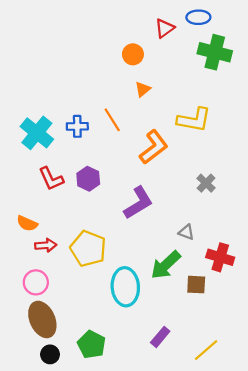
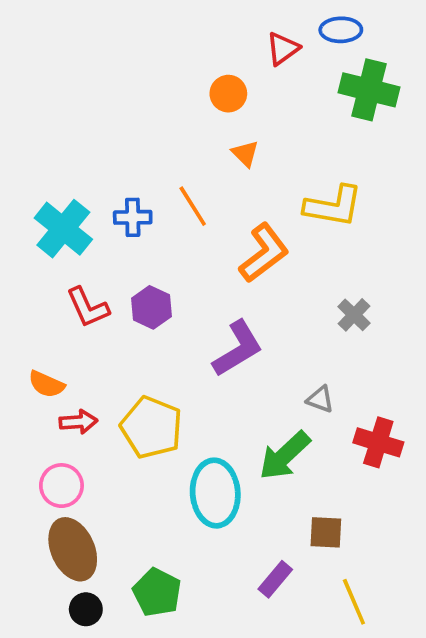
orange triangle: (143, 89) -> (245, 154), turned -35
brown square: (196, 285) -> (326, 532), moved
yellow line: (206, 350) -> (354, 602), turned -72

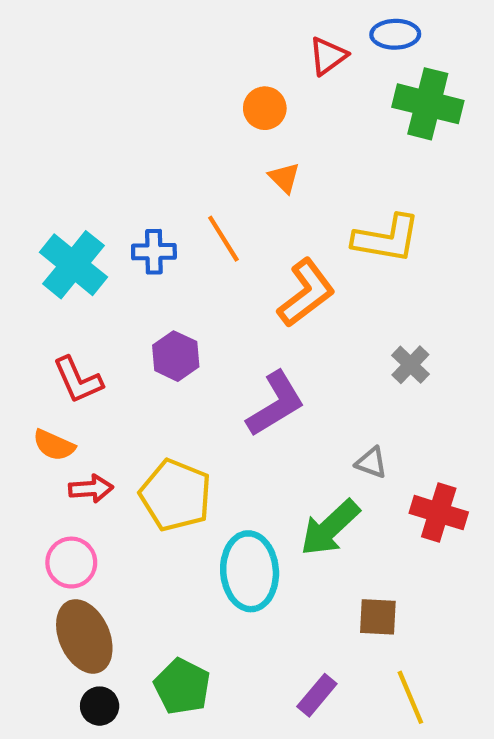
red L-shape: (88, 307) -> (78, 380), moved
purple rectangle: (275, 579) -> (317, 695), moved

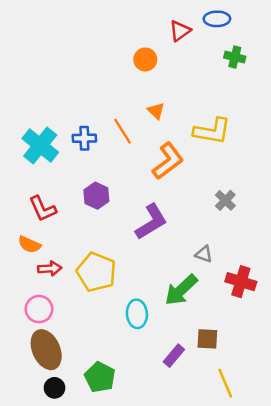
green cross: (428, 104) -> (235, 57), size x0.6
orange triangle: (284, 178) -> (156, 111), moved
cyan ellipse: (250, 571) -> (137, 314), size x0.7
purple rectangle: (317, 695) -> (174, 356), moved

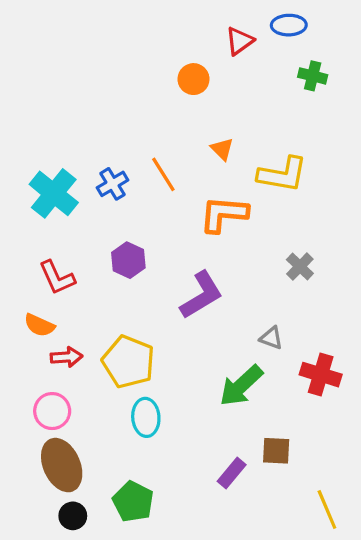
orange triangle: (156, 111) -> (222, 149), moved
blue cross: (84, 138) -> (112, 184), turned -30
orange L-shape: (168, 161) -> (224, 214), turned -138
cyan ellipse: (137, 314) -> (146, 417), moved
yellow line: (225, 383) -> (327, 510), moved

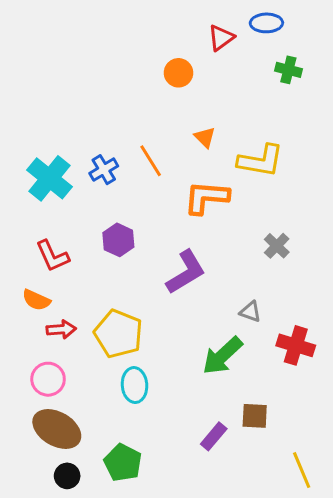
brown ellipse: (62, 465) -> (57, 429), turned -36

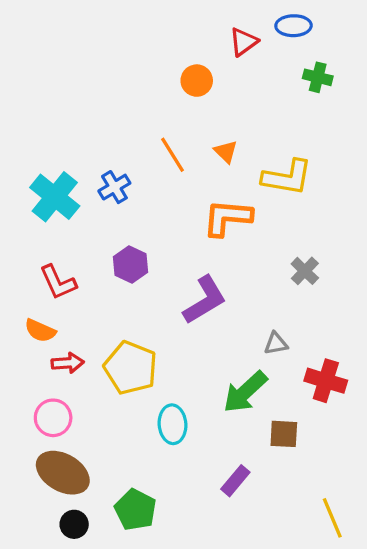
orange line: (151, 161) -> (172, 155), moved
gray triangle: (250, 312) -> (276, 344), turned -30
cyan ellipse: (135, 385) -> (172, 424), moved
brown square: (255, 416) -> (284, 434), moved

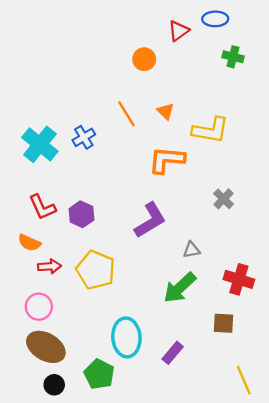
purple hexagon: (131, 264) -> (81, 214), moved
gray triangle: (276, 344) -> (192, 250), moved
cyan ellipse: (172, 424) -> (126, 337), moved, size x1.4
brown square: (284, 434) -> (224, 323), moved

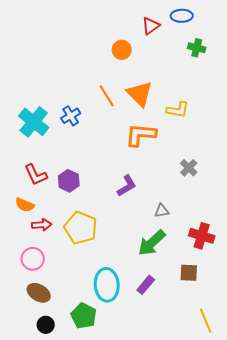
orange triangle: (165, 111) -> (140, 94), size x1.8
yellow L-shape: (210, 130) -> (178, 110), size x0.7
purple L-shape: (150, 220) -> (127, 186), size x0.7
brown ellipse: (46, 347) -> (39, 293), size x0.7
purple rectangle: (173, 353) -> (146, 285), moved

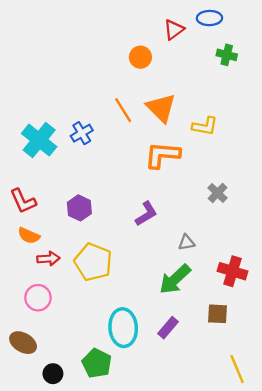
red L-shape: (36, 175) -> (23, 201), moved
brown ellipse: (39, 293) -> (23, 343), moved

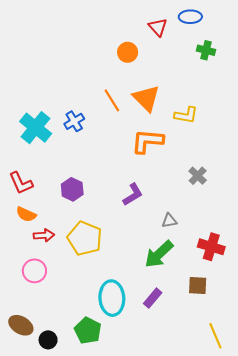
red triangle: (174, 30) -> (158, 27), turned -36
brown ellipse: (23, 343) -> (21, 325), moved

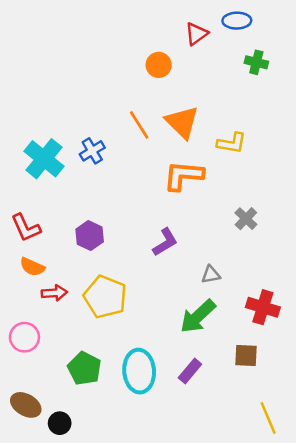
red triangle: (158, 27) -> (196, 34), turned 36
pink circle: (34, 271) -> (24, 337), moved
green pentagon: (88, 330) -> (84, 368), moved

